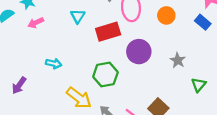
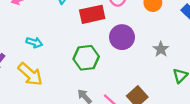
yellow arrow: (79, 98) -> (30, 74), moved

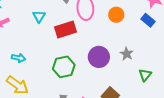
purple circle: (122, 37) -> (99, 57), moved

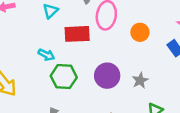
cyan arrow: (18, 58) -> (46, 55), moved

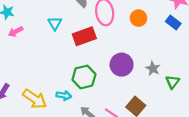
cyan arrow: (46, 55) -> (64, 95), moved
gray star: (140, 80) -> (153, 69), moved

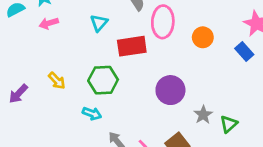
gray star: (153, 69) -> (203, 115), moved
green hexagon: (84, 77) -> (103, 80), moved
yellow arrow: (35, 99) -> (57, 81), moved, size x0.6

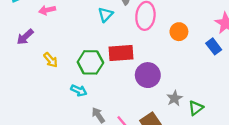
cyan triangle: (99, 23) -> (106, 15), moved
red rectangle: (132, 46) -> (121, 53), moved
purple arrow: (18, 94) -> (25, 37), moved

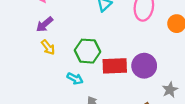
purple arrow: (25, 37) -> (45, 24), moved
red rectangle: (121, 53) -> (115, 66), moved

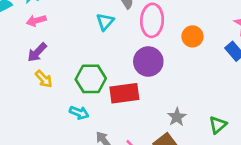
purple circle: (144, 66) -> (148, 62), moved
gray star: (170, 90) -> (177, 117), moved

